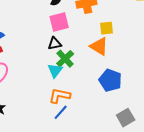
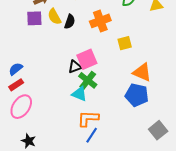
pink square: (59, 22) -> (87, 59), moved
orange triangle: (99, 46) -> (142, 72), moved
cyan triangle: (55, 70) -> (79, 94), turned -35

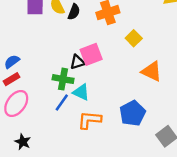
yellow square: (125, 43) -> (134, 38), turned -32
green cross: (88, 80) -> (63, 79), moved, turned -30
blue pentagon: (137, 95) -> (133, 113), moved, turned 30
blue line: (92, 135) -> (62, 103), moved

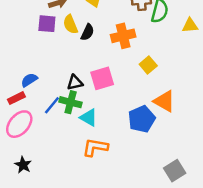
blue semicircle: (12, 62) -> (29, 80), moved
black triangle: (77, 62) -> (75, 83), moved
blue line: (62, 103) -> (52, 105), moved
blue pentagon: (133, 113) -> (142, 119), moved

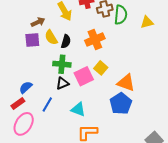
yellow square: (148, 65) -> (101, 68), moved
orange triangle: (164, 101) -> (126, 83), moved
green cross: (71, 102) -> (62, 64), moved

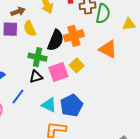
black semicircle: (66, 41) -> (56, 40), moved, size x1.5
orange triangle: (126, 83) -> (108, 49), moved
blue pentagon: (121, 104) -> (71, 105), moved

